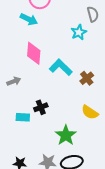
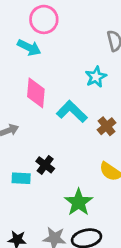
cyan star: (79, 32) -> (96, 77), moved
black cross: (41, 107) -> (45, 165), turned -32

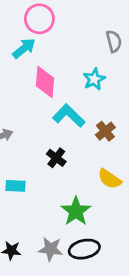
cyan arrow: (29, 47) -> (24, 48), turned -65
pink diamond: (36, 93) -> (45, 82), moved
black cross: (45, 165) -> (56, 158), moved

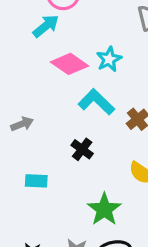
cyan star: (94, 79) -> (109, 59), moved
pink diamond: (45, 82) -> (69, 64), turned -60

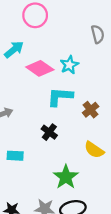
cyan arrow: (46, 26) -> (14, 50), moved
cyan L-shape: (96, 102) -> (60, 97), turned -40

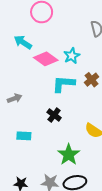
cyan arrow: (14, 50) -> (23, 42), turned -108
brown cross: (91, 110) -> (92, 80), moved

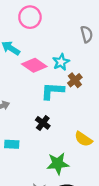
brown cross: (92, 80) -> (75, 80), moved
green star: (69, 155) -> (58, 164), turned 30

